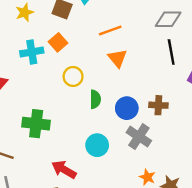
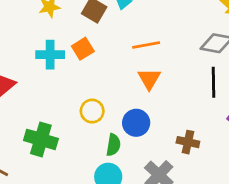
yellow circle: (73, 76) -> (92, 111), moved
green semicircle: (95, 99) -> (113, 145), moved
blue circle: (127, 108) -> (136, 123), moved

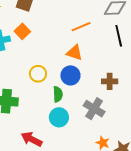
orange line: (146, 45) -> (81, 27), moved
orange triangle: (149, 79) -> (75, 53), moved, turned -30

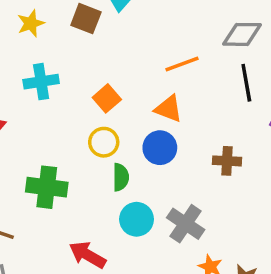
orange square: (22, 31) -> (107, 98), moved
green semicircle: (58, 94) -> (121, 177), moved
gray cross: (94, 109) -> (186, 224), moved

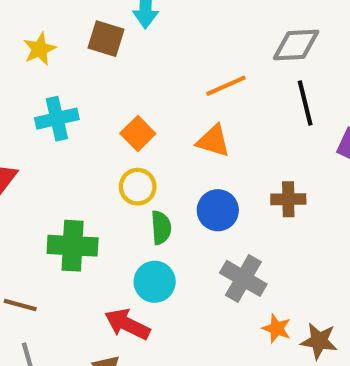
blue circle: (160, 148) -> (218, 210), moved
cyan circle: (137, 219) -> (155, 282), moved

